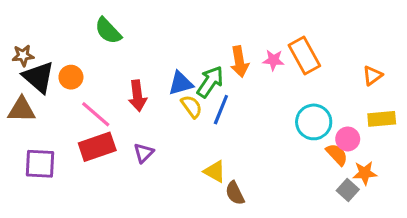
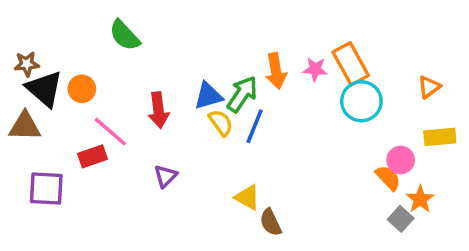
cyan circle: (314, 122) -> (361, 101), moved
red rectangle: (97, 147) -> (93, 156), moved, size x0.7
orange star: (365, 173) -> (420, 199), turned -30

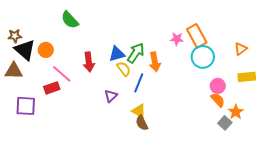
orange arrow: (276, 71) -> (155, 62), moved
blue line: (255, 126) -> (139, 83), moved
pink circle: (401, 160) -> (218, 86), moved
purple triangle: (166, 176) -> (111, 96), moved
brown semicircle: (271, 222) -> (142, 123), moved

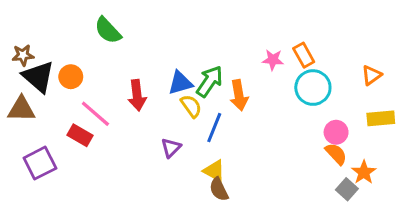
orange rectangle: (197, 36) -> (304, 55), size x0.7
red rectangle: (52, 88) -> (80, 135), turned 49
purple square: (26, 106) -> (40, 163), turned -30

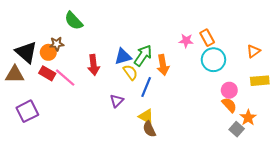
brown star: (23, 55) -> (57, 44), moved
red rectangle: (80, 135) -> (47, 73), moved

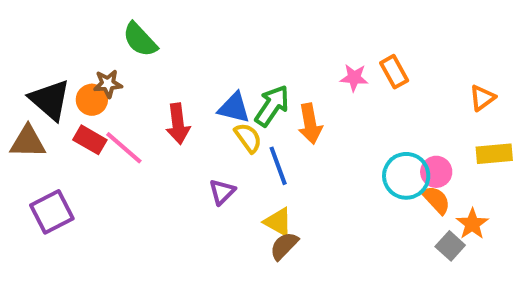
blue triangle: (123, 57) -> (234, 108), turned 30
cyan circle: (213, 60) -> (406, 176), moved
blue line: (146, 87) -> (278, 166), turned -42
brown semicircle: (149, 129) -> (284, 246), turned 70

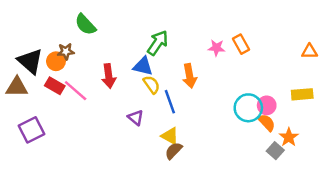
orange triangle: (482, 98) -> (310, 51), moved, turned 35
green arrow: (272, 106) -> (158, 43), moved
purple triangle: (222, 192) -> (136, 118), turned -35

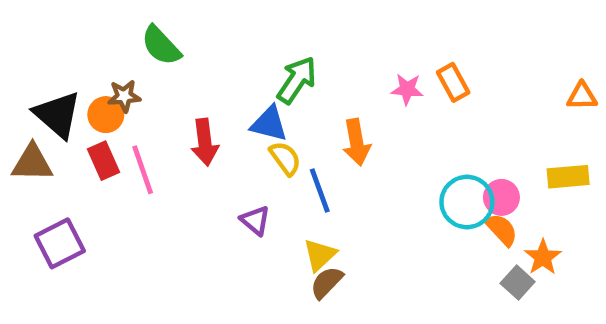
red rectangle: (55, 86) -> (104, 161), turned 36
pink line: (76, 91) -> (143, 170), turned 30
yellow triangle: (170, 136) -> (320, 255), turned 48

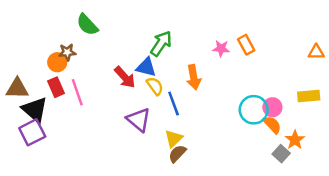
black triangle: (57, 115) -> (35, 110), moved
red arrow: (205, 142) -> (125, 77), moved, turned -35
purple triangle: (255, 220) -> (139, 120), size x1.5

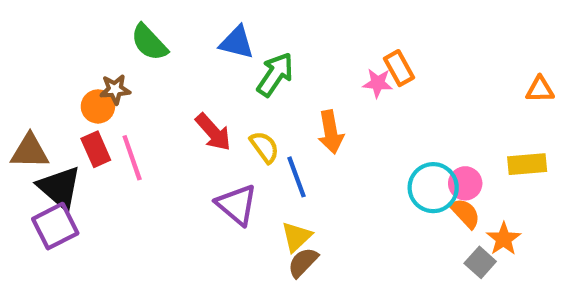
orange rectangle: (246, 45) -> (399, 68), moved
blue triangle: (146, 67) -> (237, 42), moved

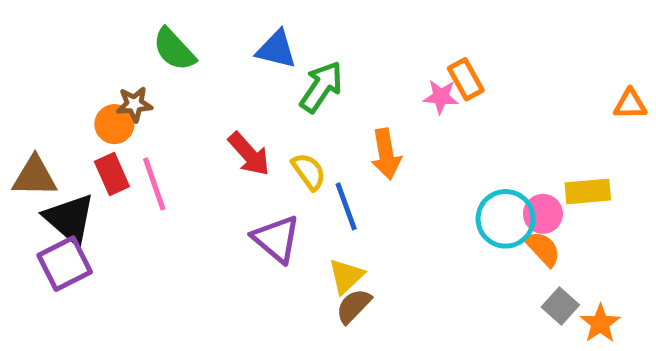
yellow rectangle: (527, 164) -> (588, 191), moved
orange star: (504, 239) -> (600, 323), moved

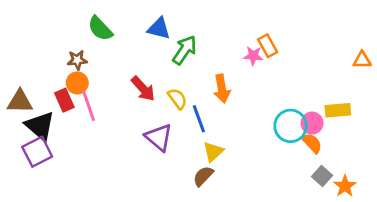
orange circle: (114, 124) -> (77, 83), moved
yellow triangle: (346, 276) -> (213, 152), moved

